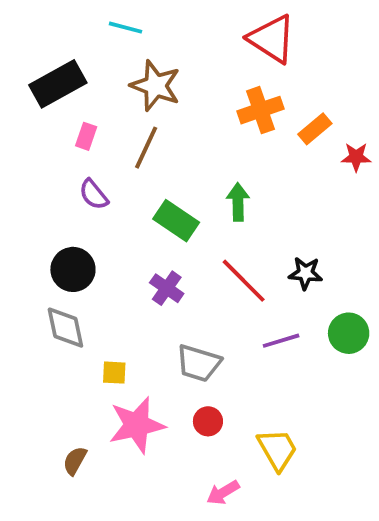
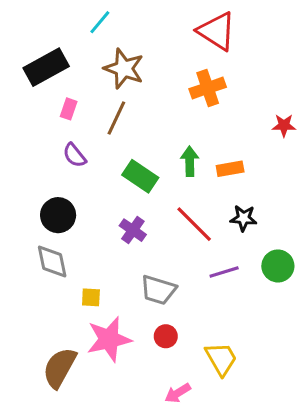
cyan line: (125, 28) -> (100, 22), turned -65
orange rectangle: (315, 129) -> (230, 169), moved, turned 30
brown semicircle: (75, 461) -> (60, 368), size x1.8

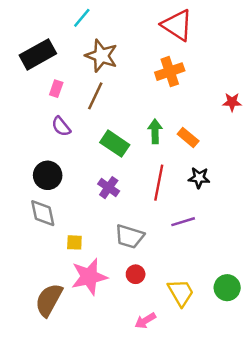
orange rectangle: (230, 169) -> (188, 137), turned 50
red line: (194, 224) -> (159, 183), turned 56
green circle: (278, 266) -> (227, 288), moved

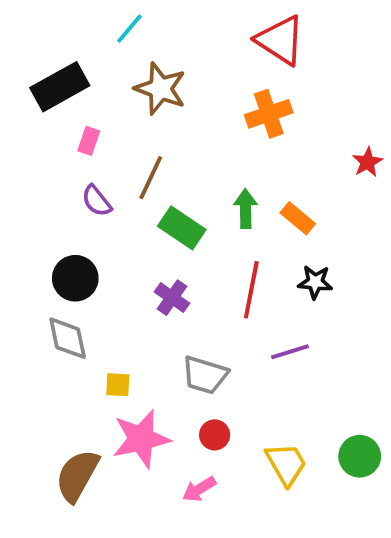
brown line: (95, 96) -> (151, 178), moved
red star: (232, 102) -> (367, 162), turned -30
pink arrow: (145, 321) -> (199, 489), moved

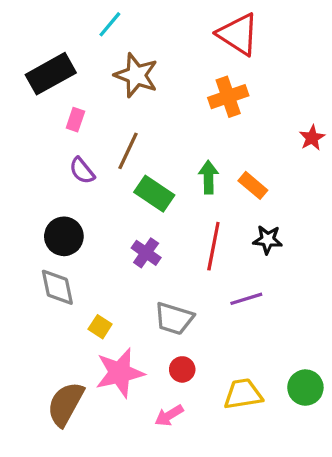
yellow square: (118, 385) -> (100, 327), turned 30
yellow trapezoid: (286, 464) -> (243, 394), turned -69

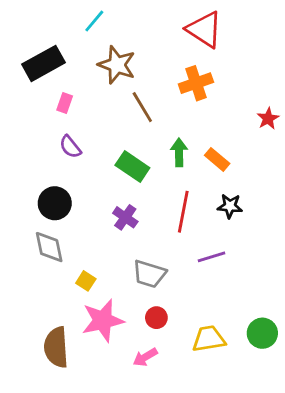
brown line: (128, 151) -> (142, 107), moved, turned -56
brown semicircle: (66, 404) -> (56, 347), turned -33

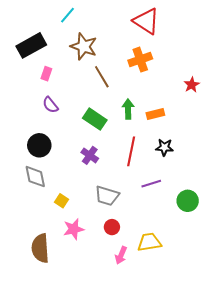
orange rectangle: (217, 159) -> (155, 114), turned -54
pink star: (103, 320) -> (74, 229), size x0.7
green circle: (262, 333) -> (188, 201), moved
pink arrow: (145, 357) -> (121, 255), moved, turned -36

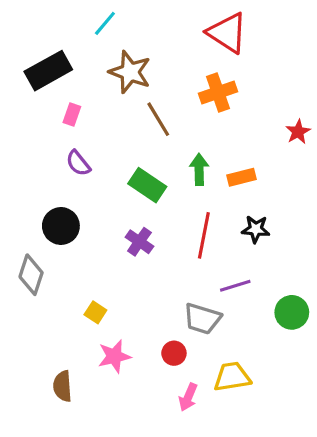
gray diamond: (35, 177) -> (31, 275), moved, turned 30
gray trapezoid: (107, 196) -> (202, 319), moved
brown semicircle: (40, 248) -> (62, 386), size x0.7

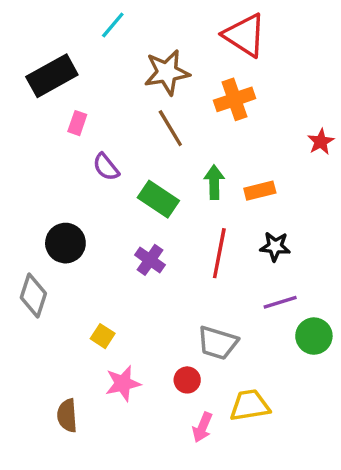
brown star: (130, 72) -> (167, 72), moved, turned -30
purple semicircle: (78, 163) -> (106, 167), moved
purple line: (235, 286) -> (280, 302), moved

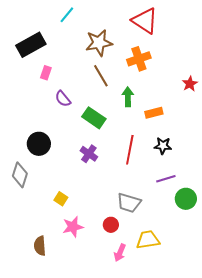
green arrow: (214, 182) -> (128, 97), moved

